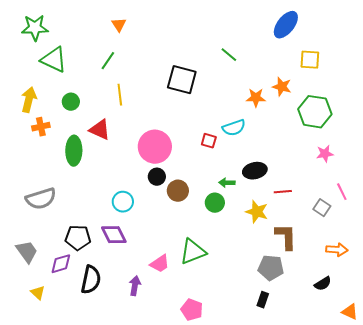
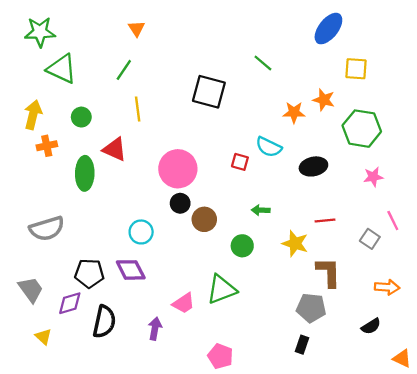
cyan semicircle: (234, 128) -> (269, 147), turned 45
black ellipse: (255, 171) -> (313, 166), moved
green circle: (215, 203) -> (242, 246), moved

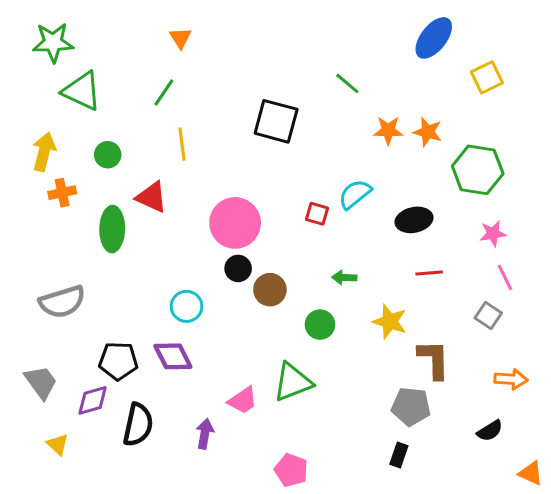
yellow square: (356, 69) -> (487, 77), moved, turned -30
orange star: (294, 112) -> (388, 130), moved
cyan semicircle: (269, 147) -> (355, 194), turned 115
red line: (325, 220) -> (429, 273), moved
pink line: (393, 220) -> (505, 278), moved

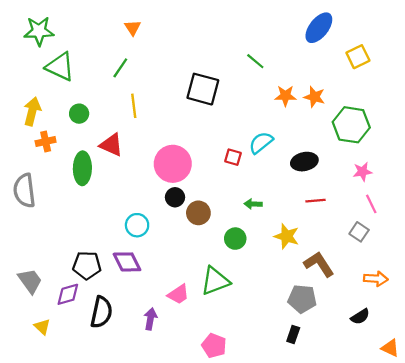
gray semicircle: (62, 302) -> (24, 191), moved, turned 100
brown L-shape: (434, 359) -> (319, 264), turned -32

